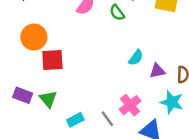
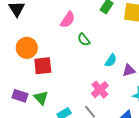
green semicircle: (117, 13) -> (84, 40), moved
pink cross: (130, 105) -> (100, 90), moved

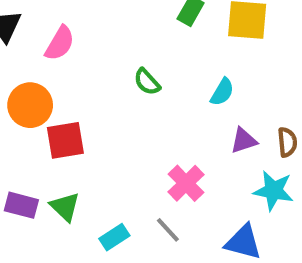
pink semicircle: (68, 20) -> (60, 43), moved
cyan semicircle: (111, 61) -> (222, 92), moved

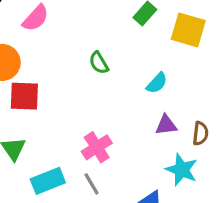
pink cross: (186, 183) -> (97, 147), moved
cyan rectangle: (114, 237) -> (48, 181), size x1.4

